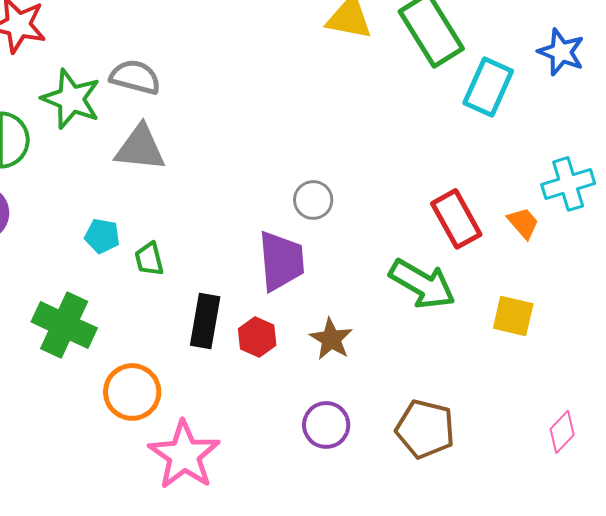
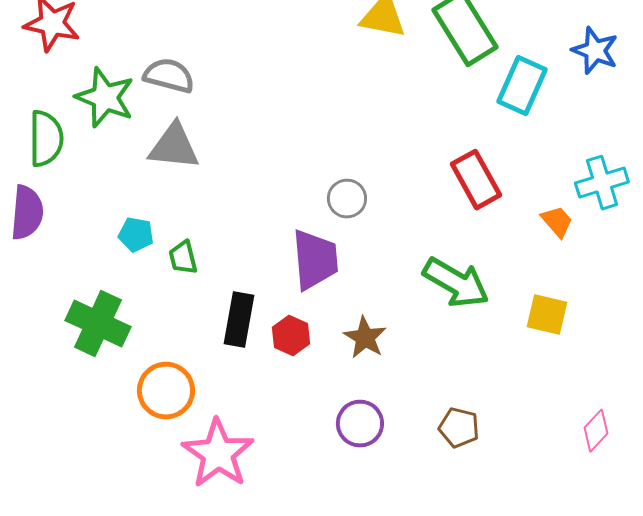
red rectangle: (456, 219) -> (476, 180), moved
brown pentagon: (425, 429) -> (459, 428), size x0.7

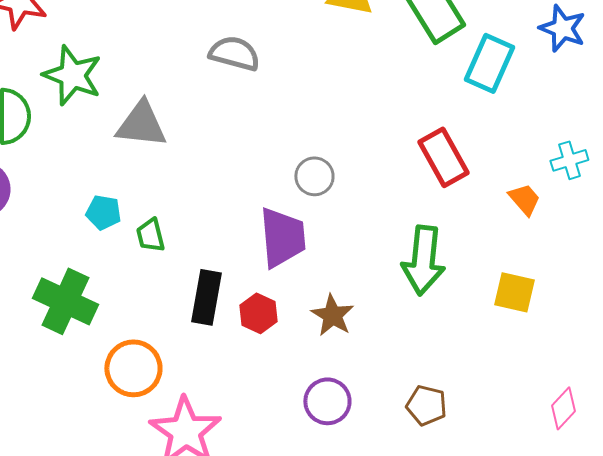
gray semicircle: (169, 76) -> (234, 53), moved
cyan cross: (602, 183) -> (569, 160), size x0.7
green arrow: (456, 283) -> (423, 260), turned 66

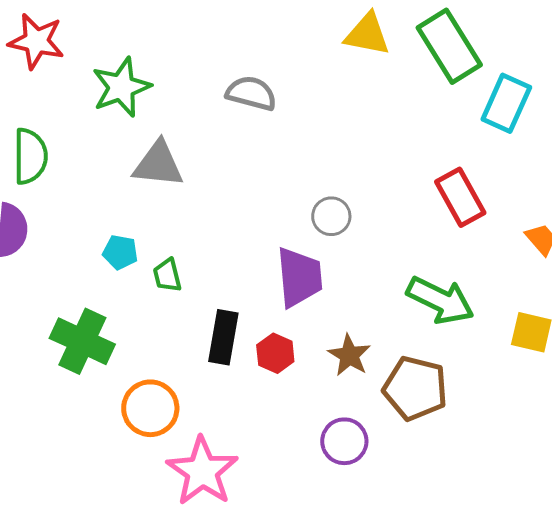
green star: (72, 75) -> (121, 87), moved, turned 30
green arrow: (423, 260) -> (440, 300), turned -70
brown pentagon: (426, 405) -> (415, 388), moved, size x1.6

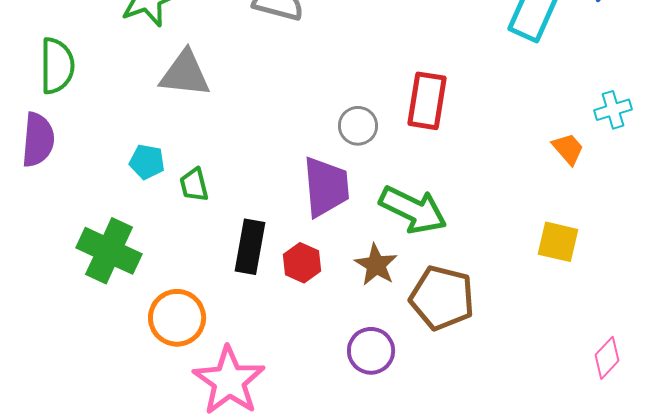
red rectangle: (460, 197) -> (427, 101), moved, turned 38
green arrow: (440, 300) -> (413, 210), moved

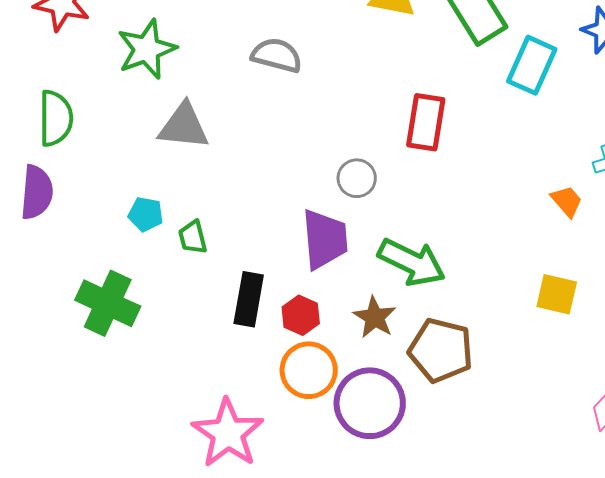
red rectangle: (427, 101) -> (426, 122), moved
orange circle: (177, 318) -> (309, 370), moved
purple circle: (371, 351) -> (370, 403), size x1.5

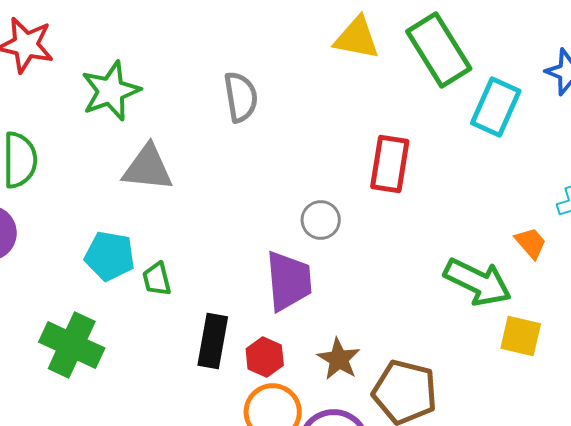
gray semicircle: (277, 55) -> (241, 97), turned 66
cyan pentagon: (146, 214) -> (110, 256), size x1.4
green arrow: (412, 262) -> (478, 282), moved

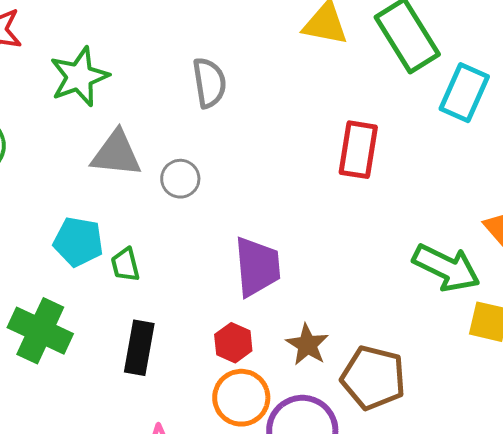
gray circle: (321, 220) -> (180, 179), moved
black rectangle: (213, 341) -> (139, 348), moved

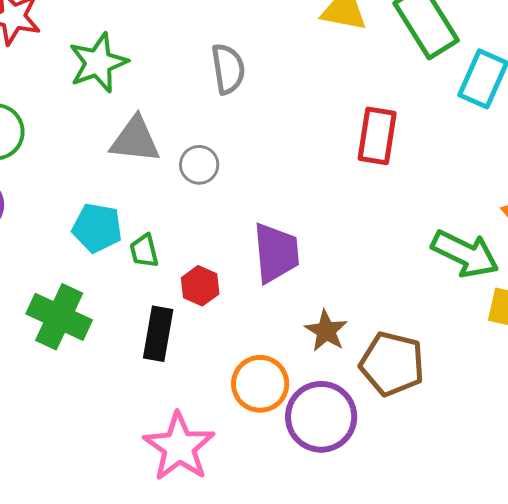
red hexagon: (233, 343) -> (200, 286), moved

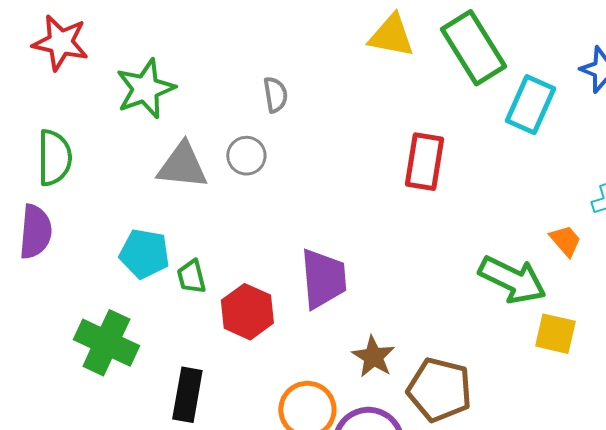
gray semicircle: (228, 69) -> (275, 95), size x0.7
gray circle: (199, 165) -> (246, 156), moved
red hexagon: (200, 286) -> (247, 312), size x1.4
black rectangle: (158, 334) -> (187, 395), moved

